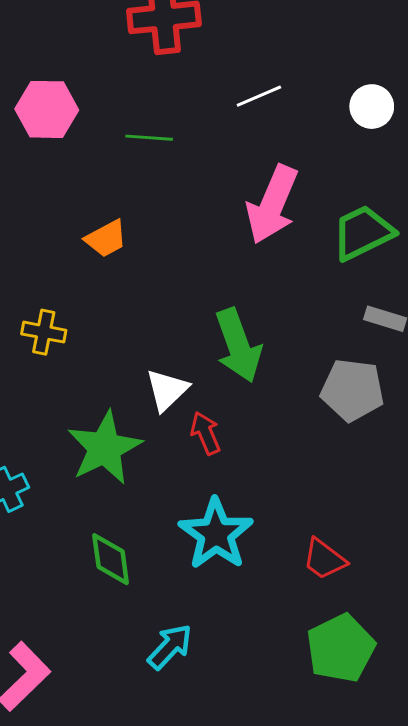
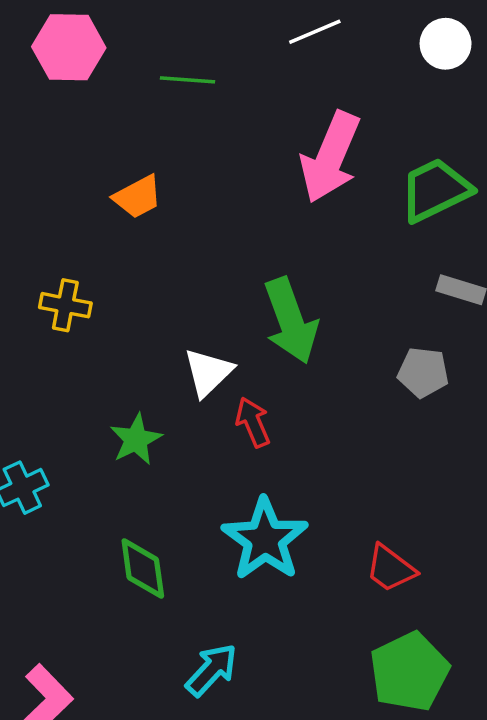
gray pentagon: (352, 390) -> (423, 372), size x0.7
green star: (105, 448) -> (136, 439), size x0.6

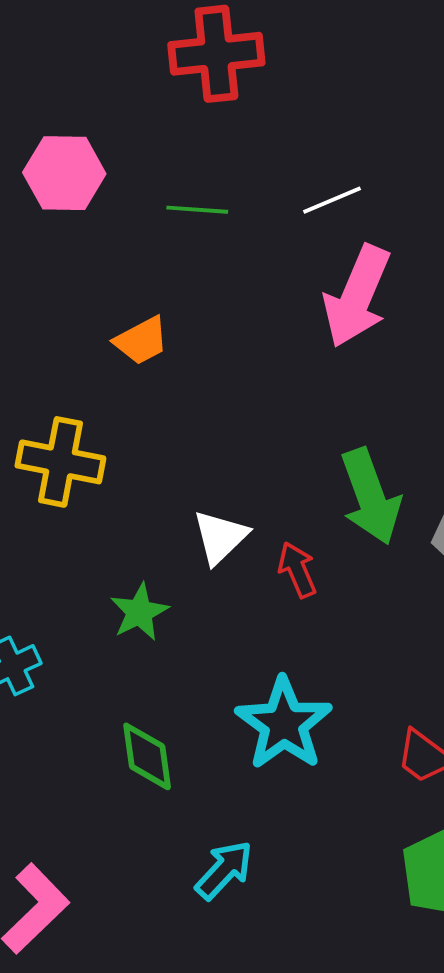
white line: (315, 32) -> (332, 200), moved
yellow cross: (65, 305) -> (60, 462), size x1.5
green arrow: (291, 321) -> (370, 497), moved
red arrow: (253, 422) -> (297, 570), moved

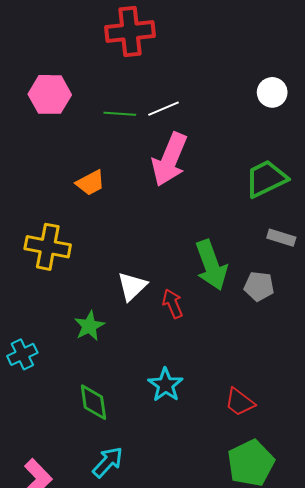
white line: (332, 200) -> (163, 109), moved
pink arrow: (357, 296) -> (170, 159), moved
cyan star: (284, 724) -> (166, 385), size x0.7
cyan arrow: (224, 870) -> (108, 462), moved

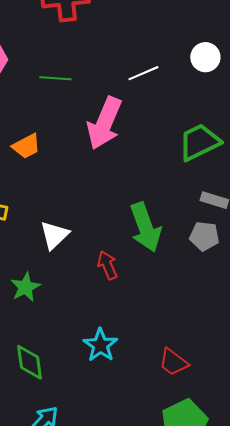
white line: (163, 109) -> (143, 73), moved
white triangle: (132, 286) -> (54, 235), moved
gray pentagon: (259, 286) -> (204, 236), moved

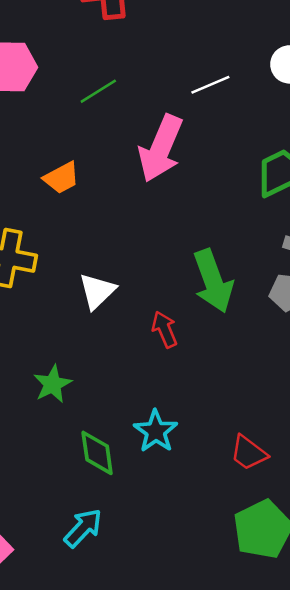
green line: (55, 78) -> (98, 91), turned -36
green star: (25, 287) -> (53, 384), moved
green diamond: (29, 362) -> (97, 453), moved

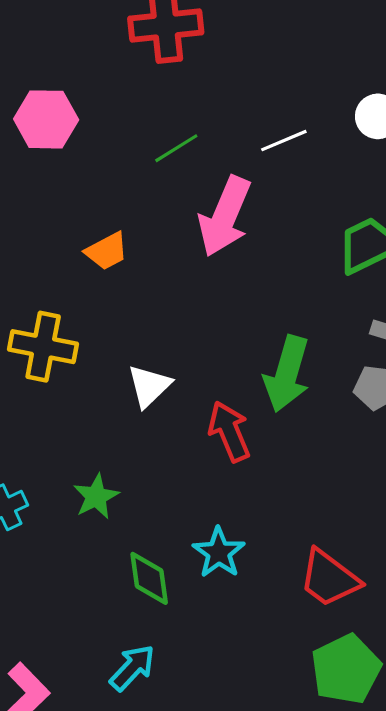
green line: (98, 91) -> (176, 148), moved
green arrow: (213, 281) -> (287, 374), turned 36
red arrow: (165, 329) -> (229, 431), size x1.4
red trapezoid: (249, 453) -> (329, 578), size x1.4

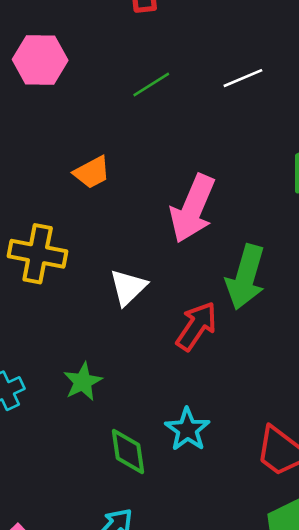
pink arrow: (225, 216) -> (193, 209), moved
red arrow: (229, 431) -> (196, 326), turned 57

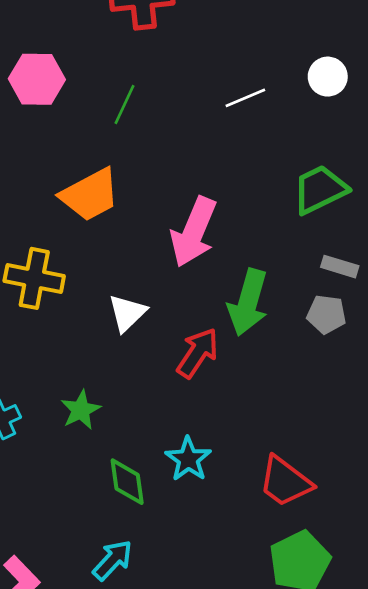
green line: (151, 84) -> (125, 104), moved, turned -33
orange trapezoid: (92, 172) -> (90, 195), size x1.6

